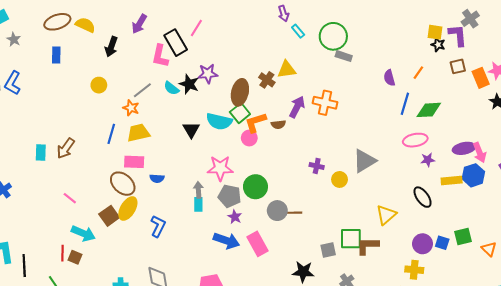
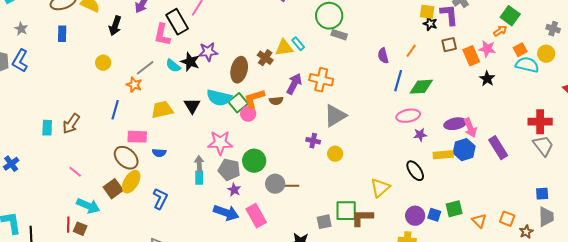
cyan rectangle: (298, 31) -> (298, 44), moved
gray star: (14, 39) -> (21, 29), moved
green square: (240, 113) -> (238, 103), moved
yellow trapezoid: (138, 133) -> (162, 110), moved
gray triangle: (364, 161) -> (335, 116), moved

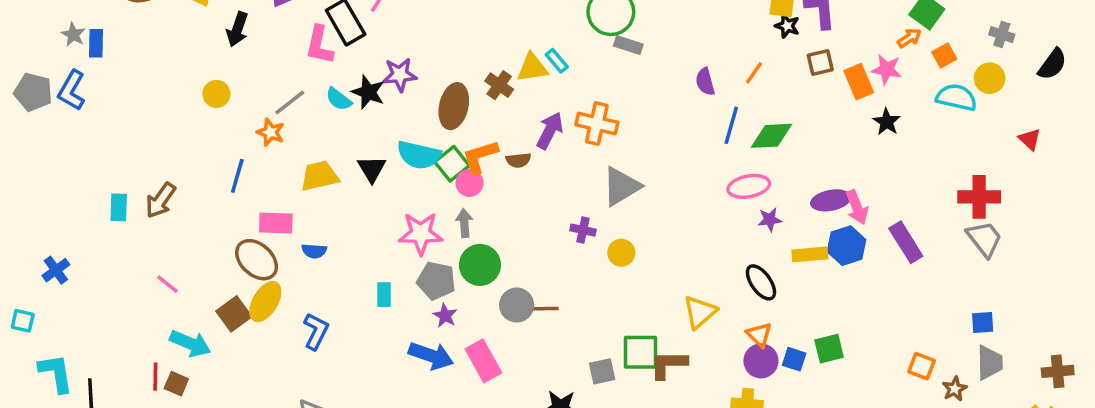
blue rectangle: (62, 34) -> (96, 43), moved
orange square: (520, 50) -> (944, 55), moved
gray arrow: (199, 164) -> (464, 223), moved
orange triangle: (479, 221) -> (759, 335), moved

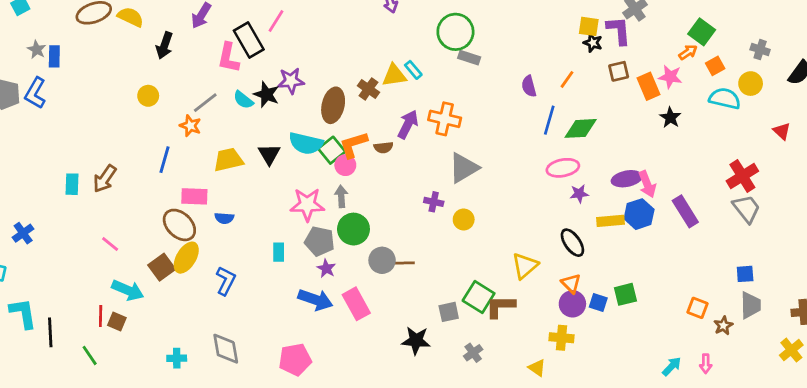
red cross: (979, 197) -> (742, 176), turned -32
green square: (641, 352) -> (479, 297), turned 32

